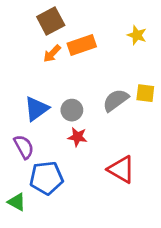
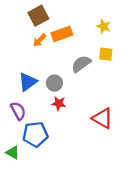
yellow square: (145, 93) -> (106, 54), moved
gray semicircle: (116, 100) -> (81, 64), moved
red triangle: (121, 169) -> (103, 118), moved

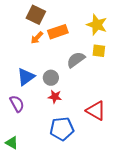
brown square: (38, 16) -> (36, 15), turned -36
yellow star: (104, 26) -> (97, 25), size x1.5
blue pentagon: (35, 134) -> (62, 129), moved

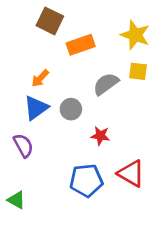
orange arrow: (37, 38) -> (40, 78), moved
red star: (55, 97) -> (100, 136), moved
red triangle: (96, 111) -> (131, 173), moved

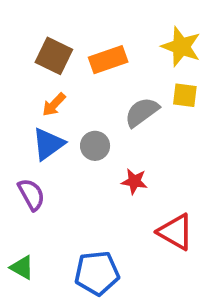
brown square: (50, 21) -> (54, 56), moved
blue pentagon: (86, 180) -> (97, 273), moved

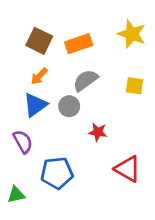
yellow square: (185, 95) -> (135, 86), moved
gray semicircle: (142, 112) -> (85, 80), moved
green triangle: (22, 267) -> (16, 195), turned -42
blue pentagon: (97, 273) -> (57, 173), moved

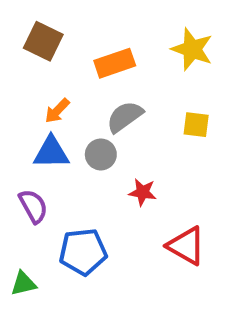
brown square: (39, 41) -> (43, 41), moved
blue triangle: (35, 105) -> (51, 152), turned 35

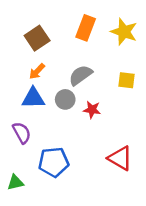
brown square: (43, 41) -> (37, 38), moved, turned 30
orange rectangle: (115, 63) -> (86, 28), moved, turned -50
red star: (143, 192) -> (92, 110), moved

